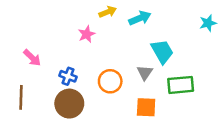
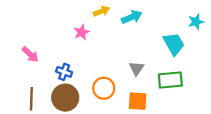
cyan trapezoid: (162, 52) -> (174, 44), moved
orange circle: (110, 81) -> (104, 88), moved
brown line: (21, 97) -> (31, 99), moved

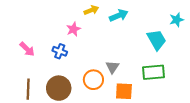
gray triangle: (136, 68) -> (112, 67), moved
blue cross: (64, 72) -> (60, 51), moved

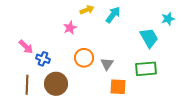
cyan arrow: (119, 15) -> (113, 15), turned -30
blue cross: (60, 51) -> (43, 59), moved
orange circle: (93, 80) -> (84, 58), moved

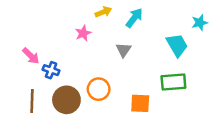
orange circle: (84, 58) -> (99, 89), moved
gray triangle: (107, 64) -> (124, 50), moved

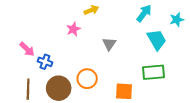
cyan arrow: (134, 18) -> (144, 13), moved

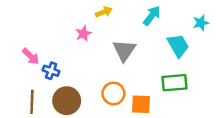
cyan arrow: (144, 13) -> (152, 16), moved
gray triangle: (109, 44) -> (124, 50), size x1.5
orange circle: (87, 79) -> (113, 93), moved

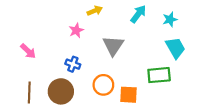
cyan star: (201, 23) -> (170, 19), moved
cyan trapezoid: (178, 46) -> (175, 48), moved
blue cross: (51, 71) -> (73, 64), moved

